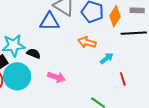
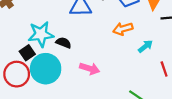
orange arrow: (87, 42) -> (123, 29), turned -30

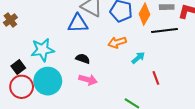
black semicircle: (64, 43) -> (83, 59), moved
black square: (27, 53) -> (18, 67), moved

